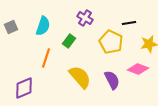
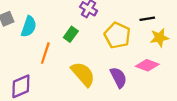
black line: (129, 23) -> (147, 19), moved
cyan semicircle: (43, 26) -> (29, 26), moved

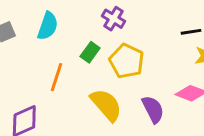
cyan semicircle: (29, 26) -> (48, 26), moved
yellow pentagon: (117, 35) -> (127, 61), moved

